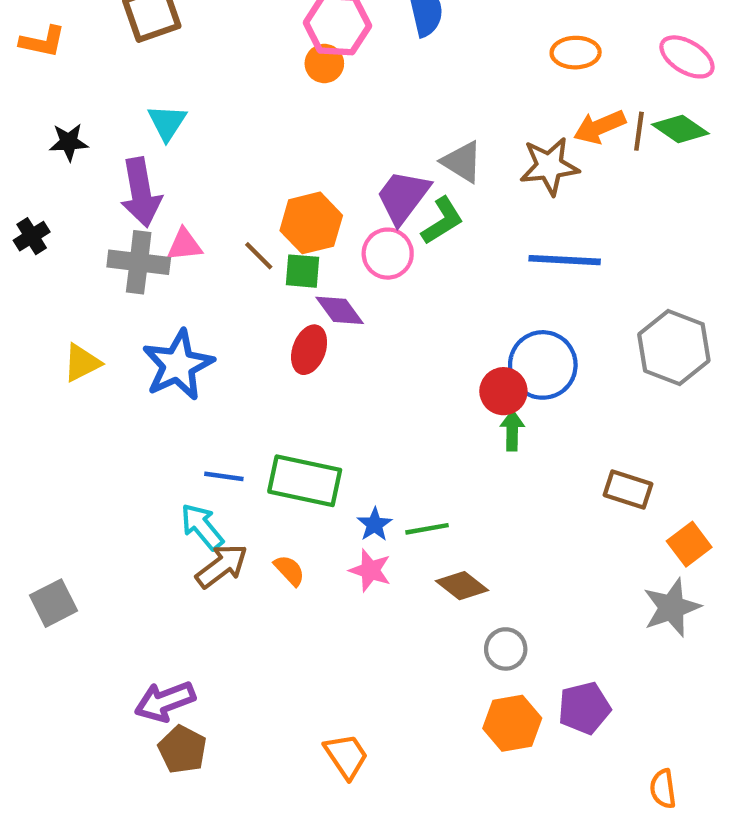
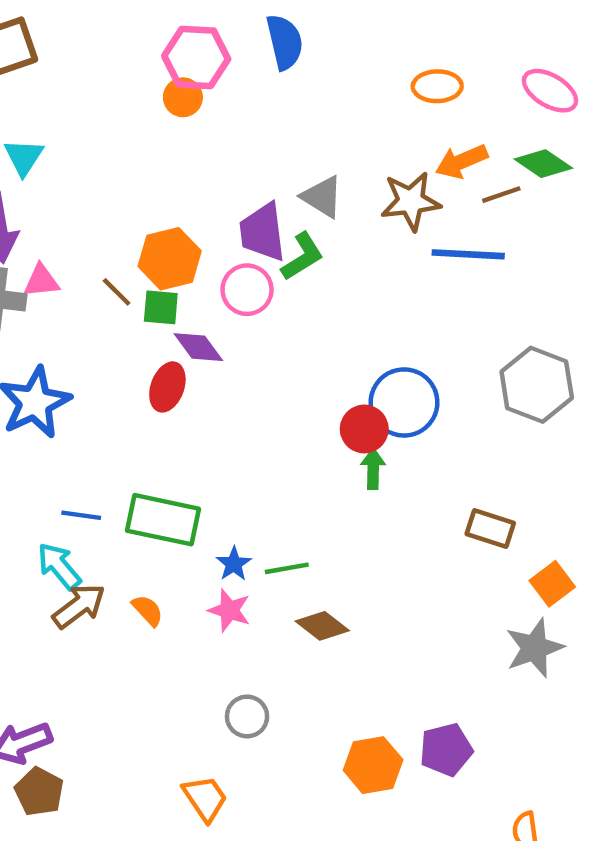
brown line: (639, 131) -> (501, 195), moved, turned 63
purple trapezoid: (403, 197) -> (263, 232), turned -44
blue line: (565, 260) -> (468, 254), moved
gray circle: (506, 649) -> (247, 716), moved

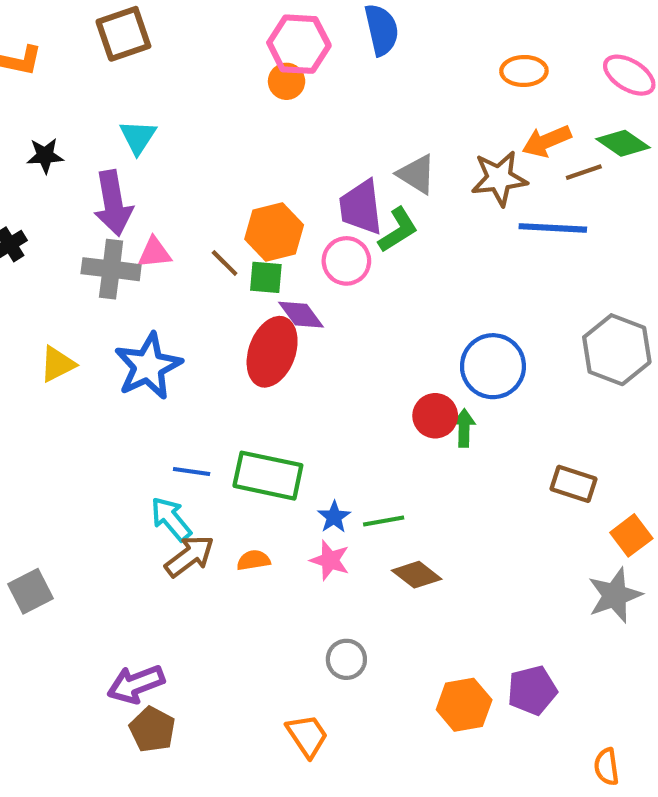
red ellipse: (167, 387) -> (272, 352), size x1.5
red circle: (364, 429) -> (435, 416), moved
orange semicircle: (148, 610) -> (254, 560), turned -56

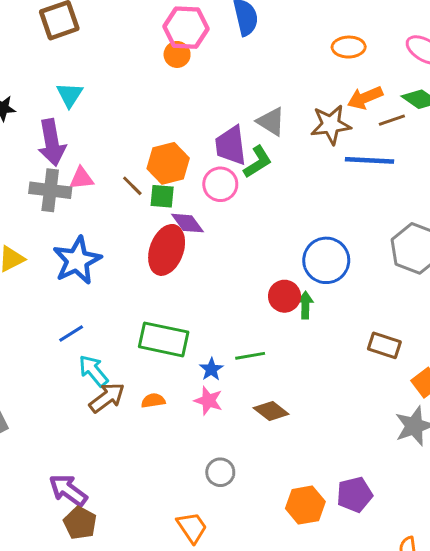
blue line: (192, 471) -> (71, 333), moved, turned -40
green line: (384, 521) -> (250, 356), moved
purple arrow: (136, 684) -> (68, 490), turned 57

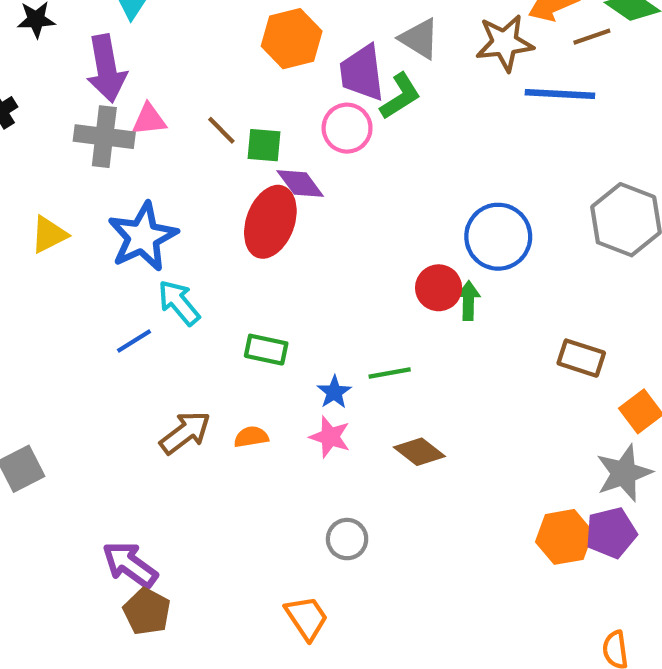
orange hexagon: (168, 163) -> (292, 39), moved
green rectangle: (164, 339) -> (266, 350), size x0.6
cyan arrow: (93, 371) -> (179, 303), moved
purple pentagon: (355, 495) -> (611, 533), moved
orange hexagon: (305, 505) -> (564, 537), moved

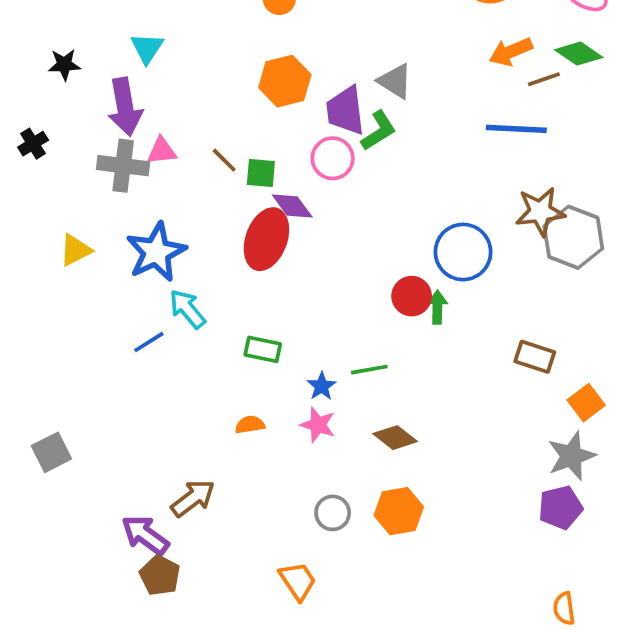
brown star: (505, 43) -> (540, 212), moved
brown arrow: (185, 433) -> (193, 498), moved
orange hexagon: (564, 537) -> (399, 511), moved

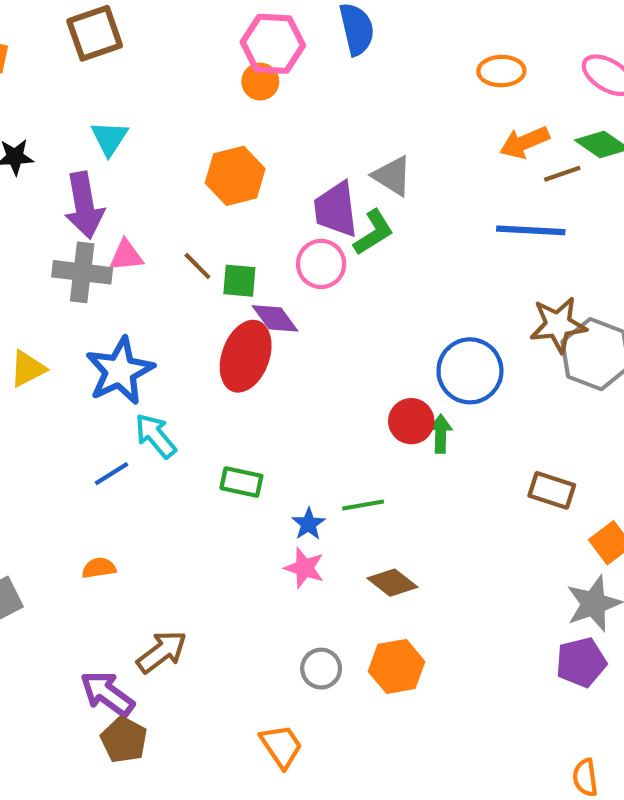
orange hexagon: (285, 81) -> (235, 176), moved
orange semicircle: (250, 425) -> (99, 568), moved

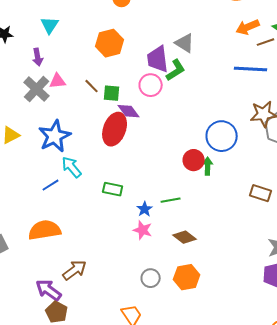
purple arrow: (84, 205) -> (38, 57), size x0.6
gray cross: (82, 272) -> (37, 89), turned 36
orange semicircle: (99, 568) -> (45, 230), size x2.0

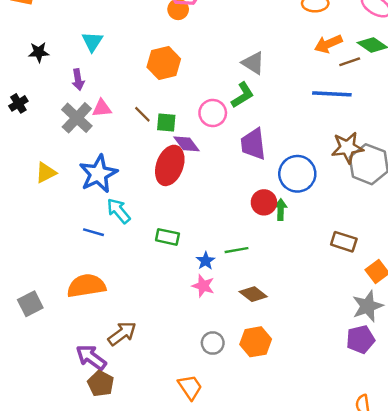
purple trapezoid: (158, 59) -> (253, 144), moved
blue line: (51, 185) -> (94, 232), turned 48

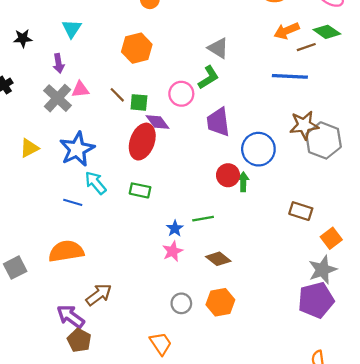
green rectangle: (167, 237) -> (140, 190), moved
pink star: (203, 286) -> (173, 251), turned 30
purple pentagon: (360, 339) -> (316, 300), size x1.4

